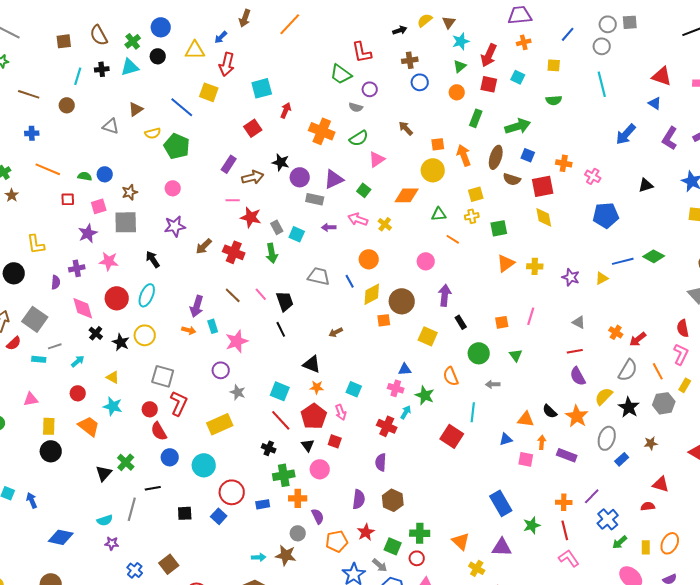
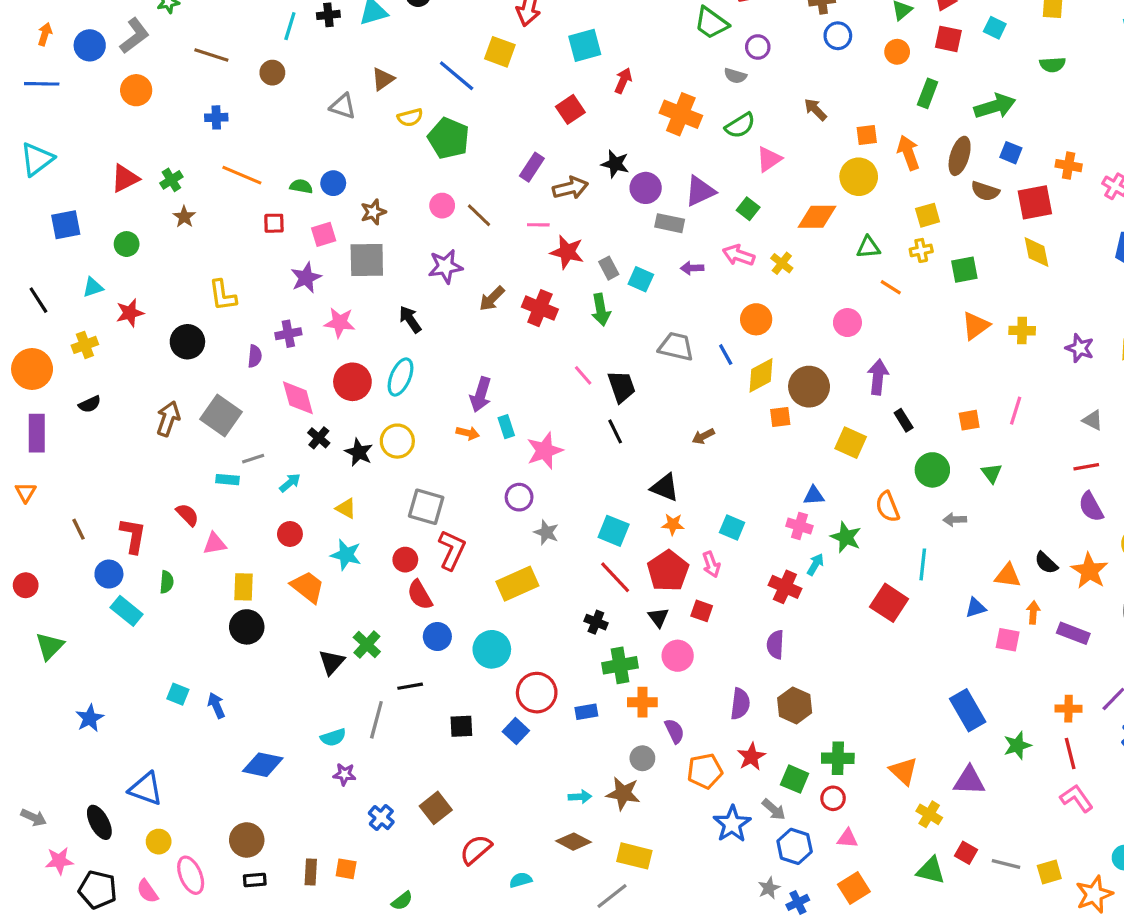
brown line: (233, 295) -> (479, 215), moved
red semicircle: (14, 343) -> (187, 515), moved, turned -91

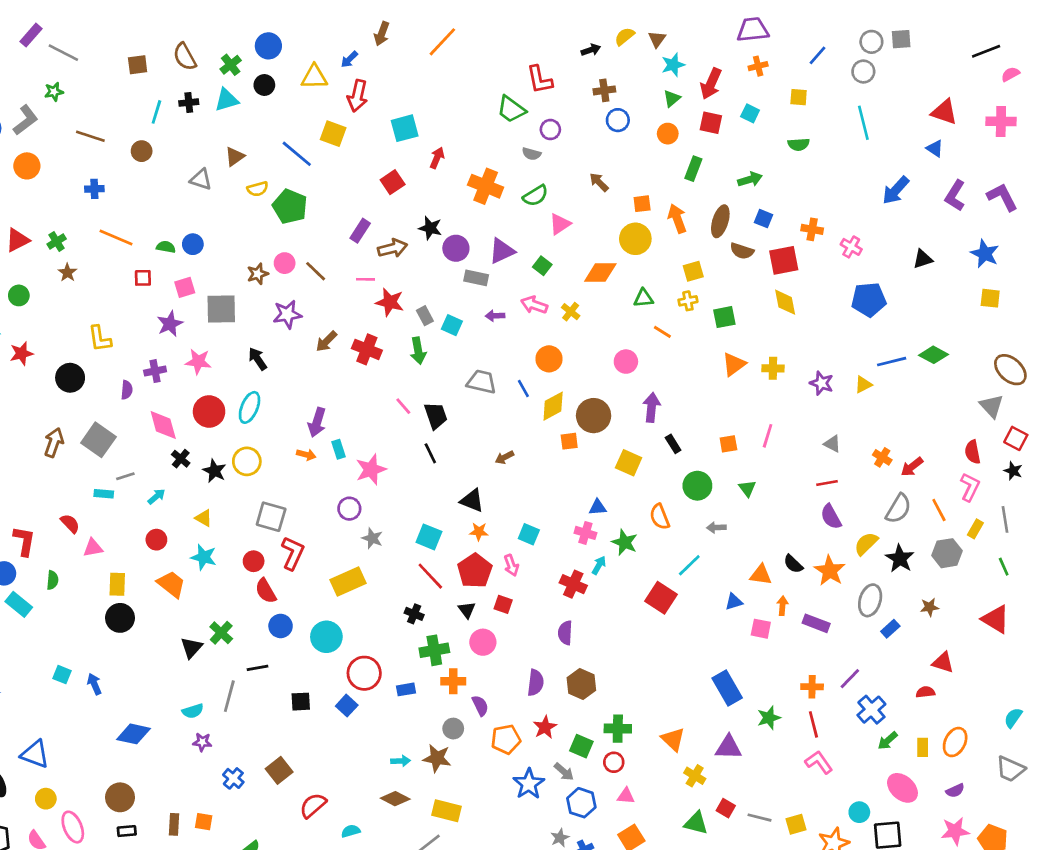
green arrow: (995, 106) -> (750, 179), size x0.7
brown star: (373, 212) -> (258, 274), moved
cyan line: (923, 564) -> (689, 565), turned 40

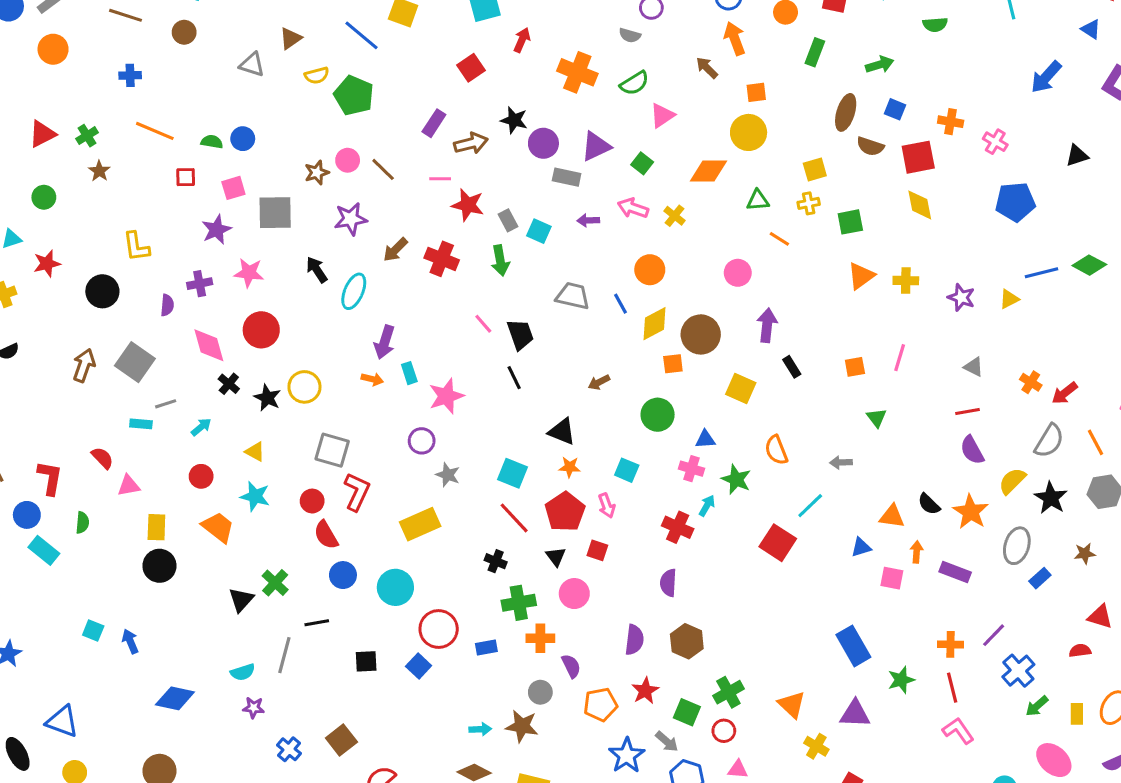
orange arrow: (677, 219) -> (735, 38), moved
cyan ellipse: (250, 407) -> (354, 291), moved
green circle: (697, 486) -> (658, 415), moved
green cross: (618, 729) -> (728, 692), turned -30

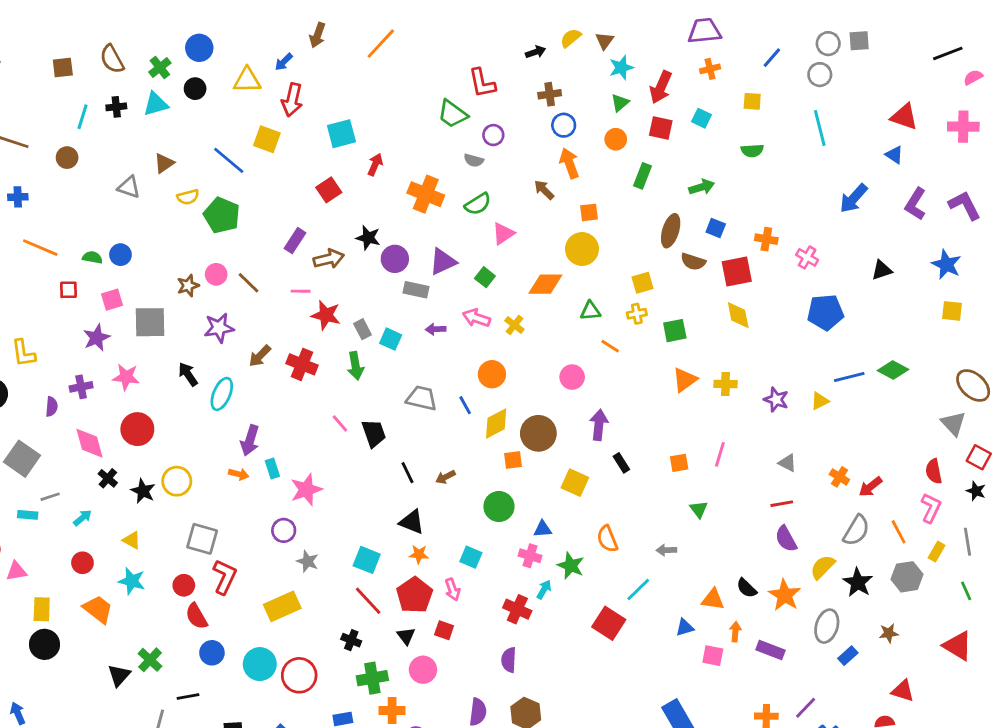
black line: (514, 378) -> (408, 473), moved
red circle: (439, 629) -> (299, 675), moved

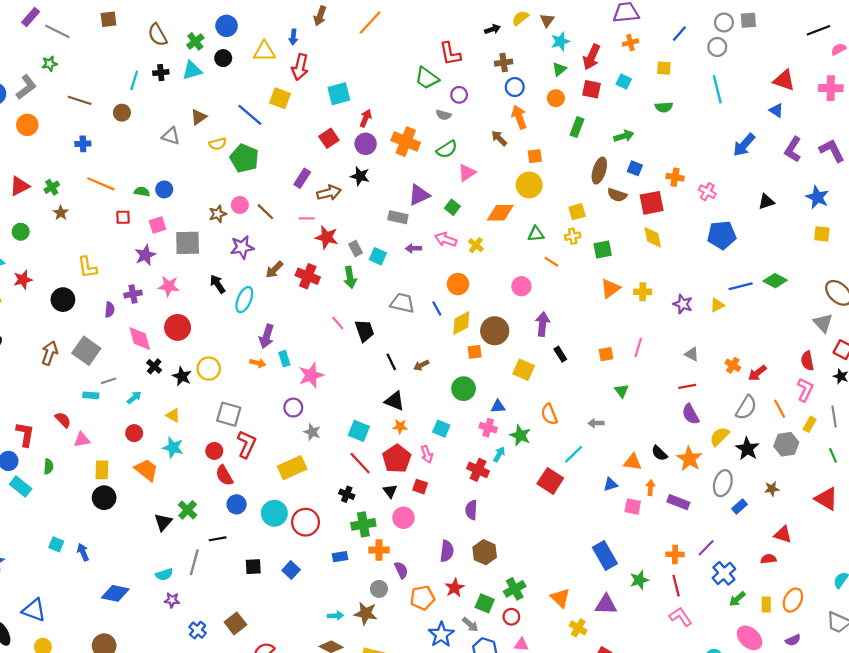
blue arrow: (284, 62) -> (293, 37), turned -40
brown square: (63, 68) -> (109, 19), moved
purple circle: (395, 259) -> (366, 144), moved

